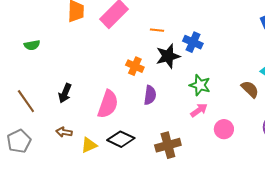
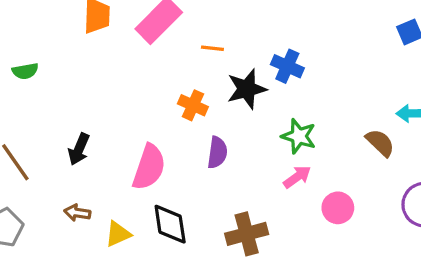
orange line: (157, 30) -> (212, 48), moved
black diamond: (121, 139) -> (170, 224), turned 56

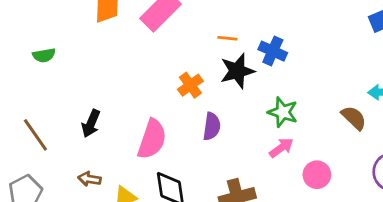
orange line: (212, 48) -> (227, 38), moved
orange cross: (193, 105) -> (190, 85), turned 30

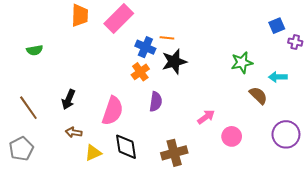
blue cross: (273, 51) -> (145, 47), moved
green star: (283, 112) -> (242, 63), moved, turned -30
brown arrow: (89, 179) -> (74, 132), moved

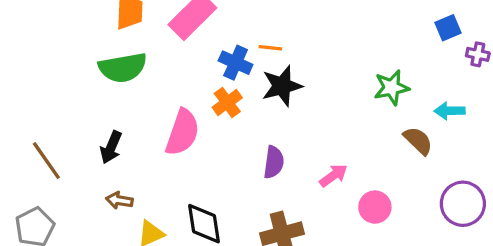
green semicircle: (35, 50) -> (123, 68), moved, size x1.8
purple semicircle: (156, 102) -> (274, 162), moved
pink semicircle: (113, 111) -> (182, 132), moved

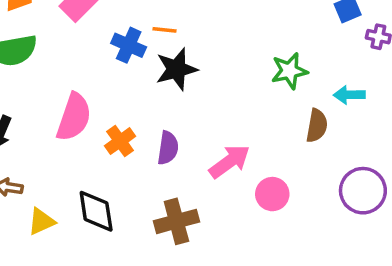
orange cross: (227, 103) -> (120, 141), moved
brown semicircle: (418, 141) -> (317, 126), turned 56
pink arrow: (333, 176) -> (230, 162), size x1.4

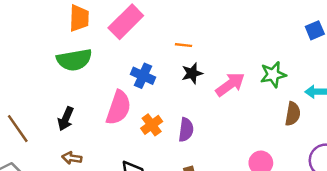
blue cross: (129, 45) -> (143, 76), moved
black star: (176, 69) -> (192, 73), size x0.7
pink arrow: (230, 162) -> (230, 84), moved

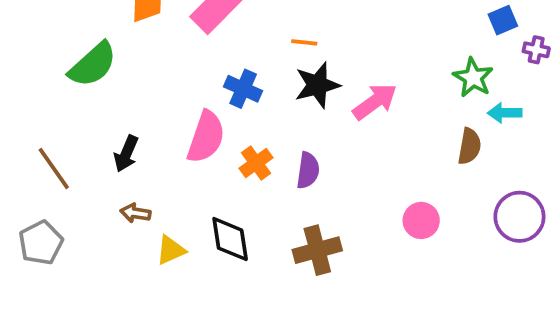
green semicircle: (74, 60) -> (93, 65), moved, turned -32
black star: (192, 73) -> (317, 85), size x1.4
green star: (273, 75) -> (473, 78), moved, turned -30

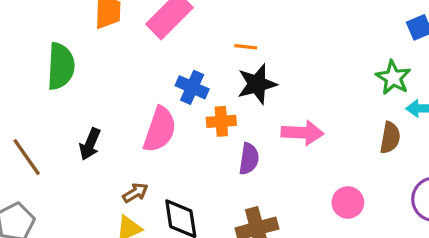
green semicircle: (93, 65) -> (61, 66), turned -45
pink arrow: (375, 102) -> (302, 133), moved, turned 39
orange cross: (256, 163) -> (221, 121), moved, turned 32
brown arrow: (135, 213) -> (135, 193), moved, turned 140

